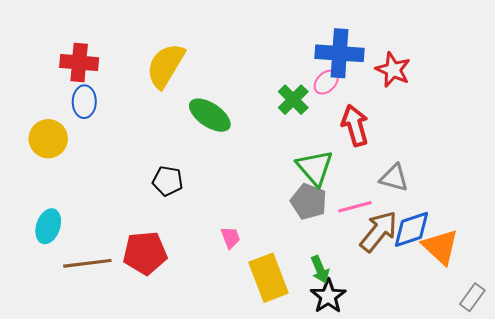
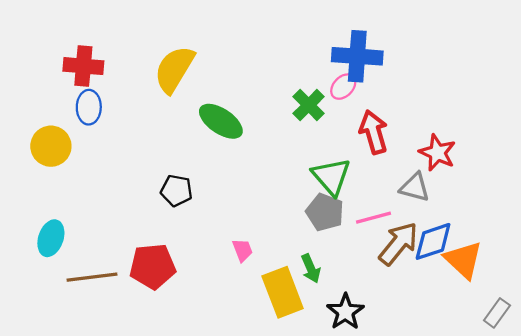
red star: (393, 70) -> (437, 153), moved
green arrow: (320, 269) -> (311, 269), moved

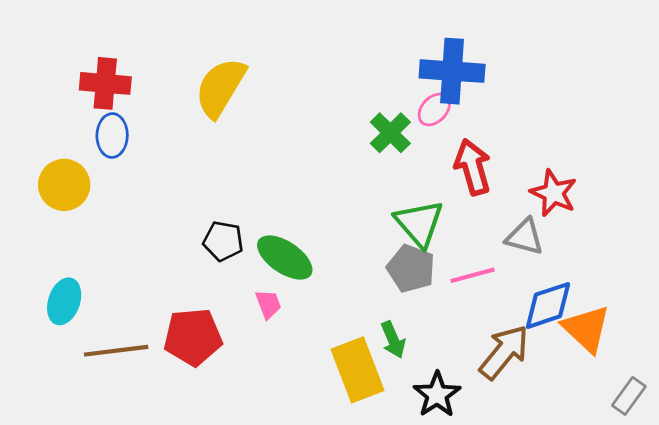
green ellipse: (221, 121) -> (285, 258), moved
brown arrow: (398, 244) -> (504, 352), moved
pink trapezoid: (243, 250) -> (268, 304), moved

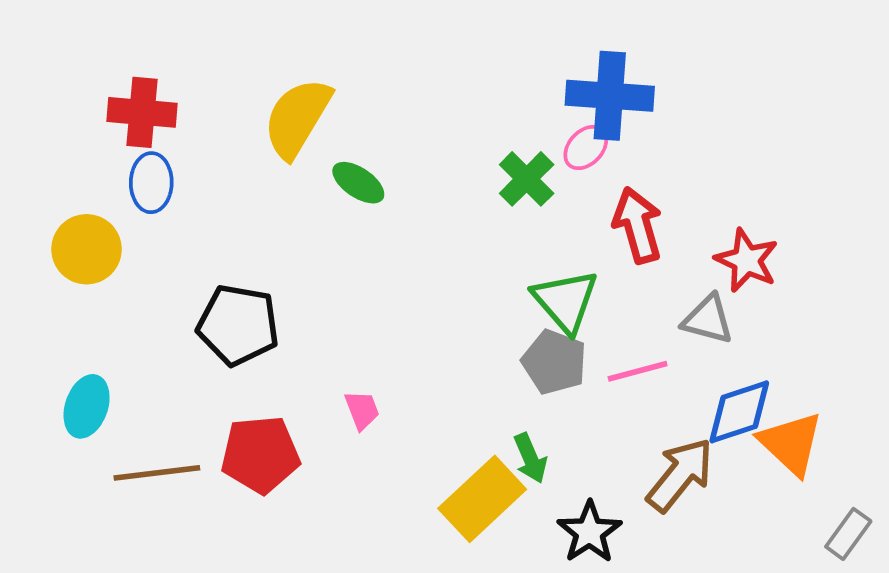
black pentagon: (223, 241) -> (238, 325), moved, size x1.5
green ellipse: (285, 258) -> (358, 183), moved, size x0.7
yellow rectangle: (357, 370) -> (482, 499), turned 68

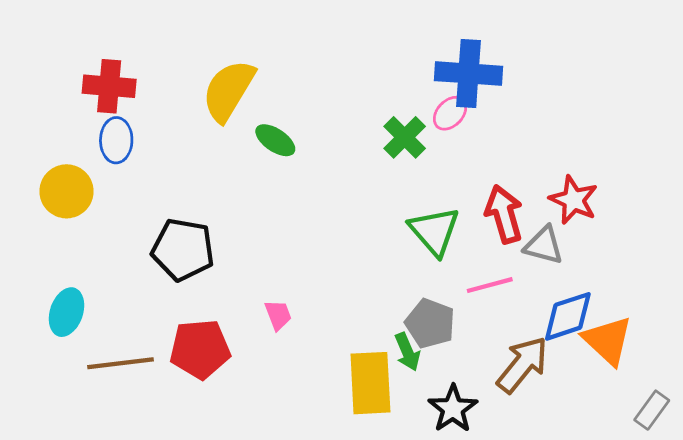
red arrow: (638, 225) -> (504, 214), moved
gray pentagon: (554, 362) -> (430, 323), moved
yellow rectangle: (482, 499) -> (370, 383), turned -50

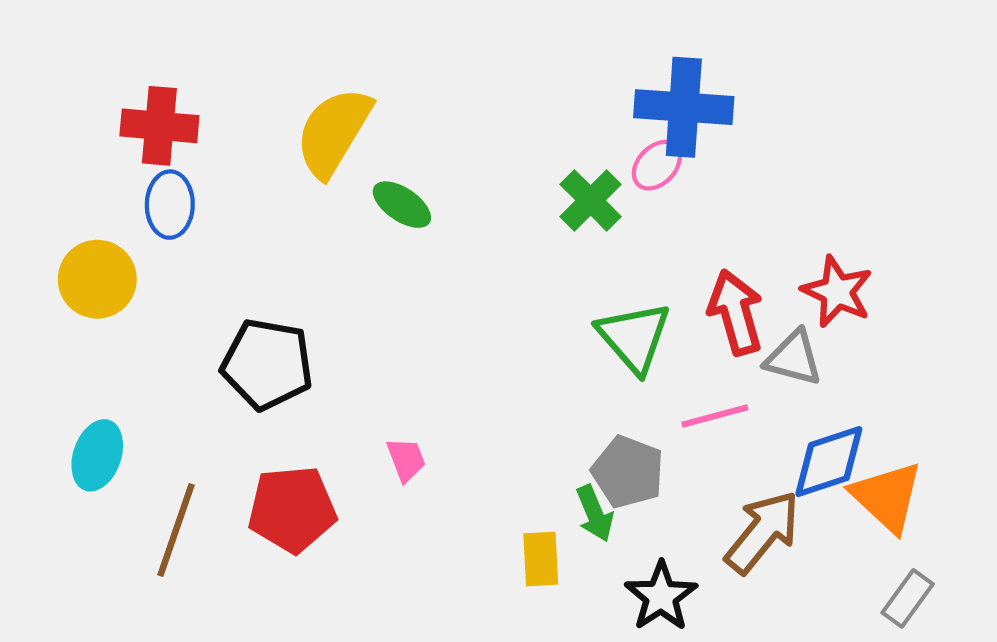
brown line: (120, 363) -> (176, 530), turned -64
yellow rectangle: (370, 383) -> (541, 559), size x0.6
gray rectangle: (652, 410) -> (908, 598), moved

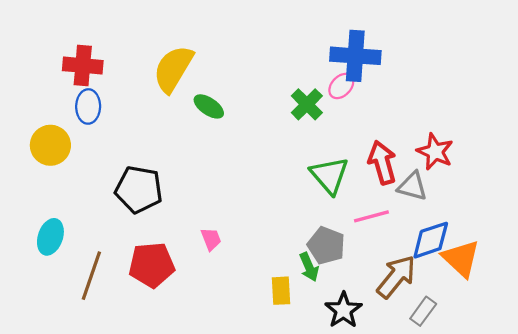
gray rectangle: (908, 598) -> (423, 311), moved

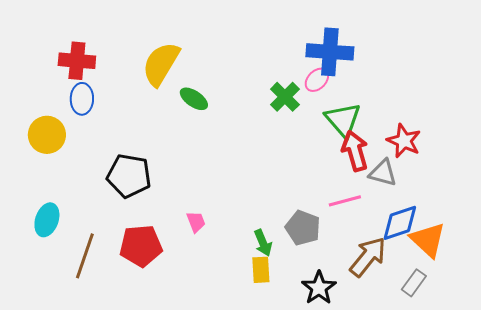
green triangle: (329, 175) -> (343, 120), moved
green arrow: (309, 267) -> (263, 243), moved
gray rectangle: (423, 311) -> (414, 283), moved

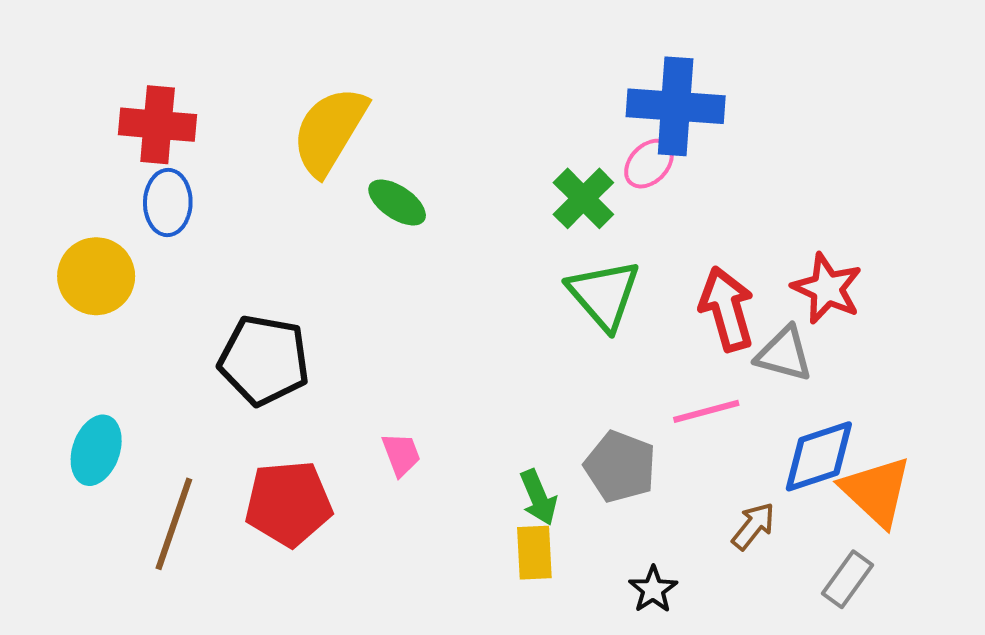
green triangle: (343, 120) -> (604, 295), moved
brown arrow: (368, 257) -> (753, 526), size x0.6
black star: (319, 288) -> (653, 589), size x0.7

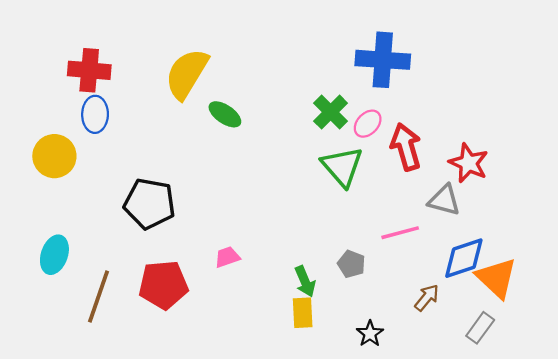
pink ellipse: (649, 164) -> (368, 124), moved
red arrow: (727, 309) -> (406, 147), moved
pink trapezoid: (401, 454) -> (227, 257), turned -88
gray pentagon: (620, 467) -> (351, 264), size x0.7

